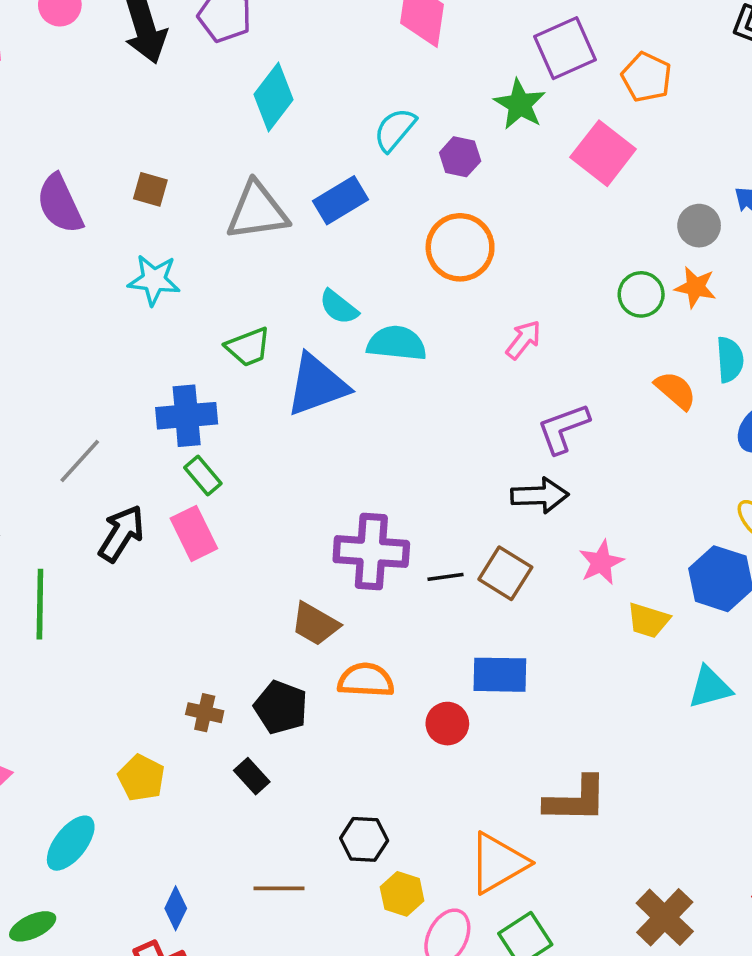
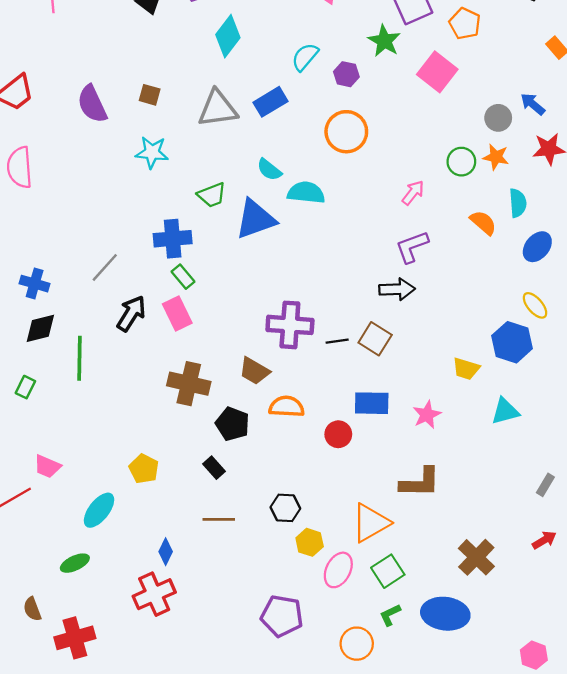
pink arrow: (523, 340) -> (413, 193), moved
pink star: (601, 562) -> (427, 415), moved
brown cross: (205, 713) -> (189, 384), moved, size x1.8
brown line: (279, 888) -> (219, 519), moved

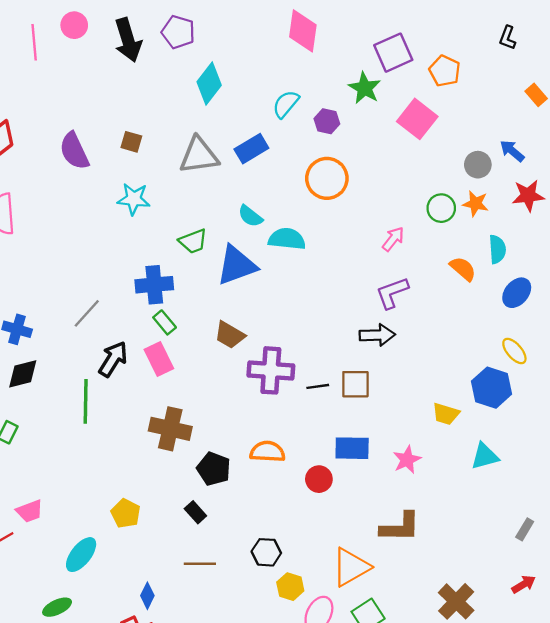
brown square: (375, 339) -> (355, 384), turned -32
green line: (79, 358) -> (86, 401), moved
brown trapezoid: (254, 371) -> (230, 335), moved
pink trapezoid: (47, 466) -> (30, 511), turned -44

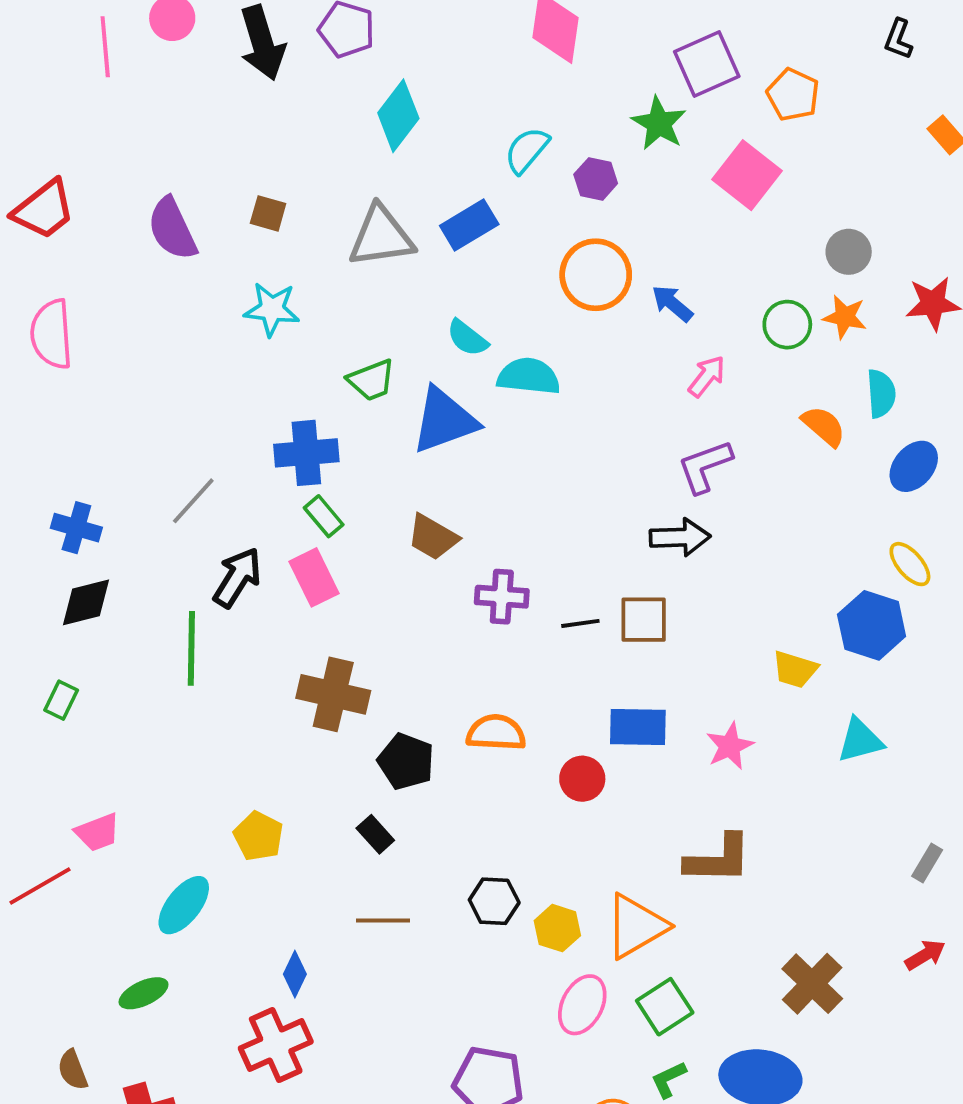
blue arrow: (512, 151) -> (672, 303), moved
purple cross: (271, 370) -> (502, 597), size x0.7
yellow hexagon: (290, 587) -> (557, 928), moved

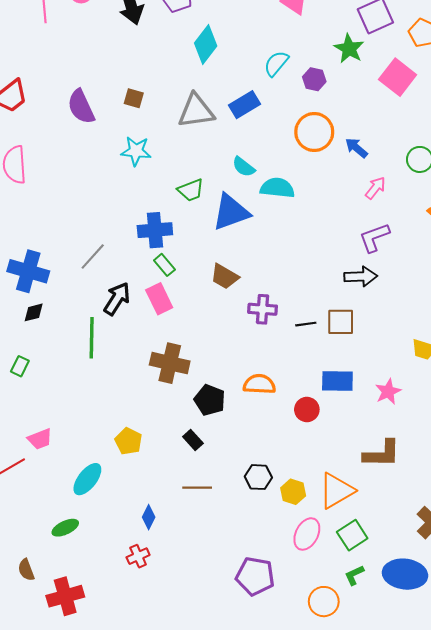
blue cross: (76, 528) -> (28, 271), size x1.5
black diamond: (86, 602) -> (34, 312), size x0.7
red cross: (276, 1045) -> (138, 556), size x0.6

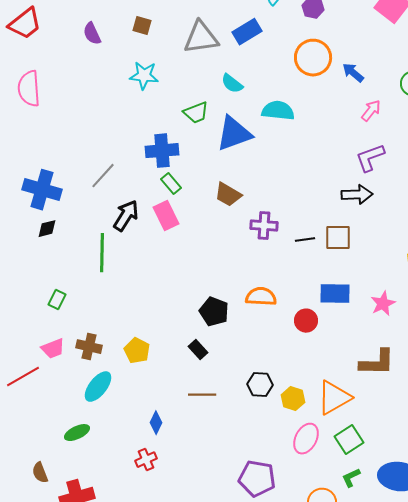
purple semicircle: (81, 107) -> (92, 34), size x0.7
cyan semicircle: (244, 167) -> (232, 84), moved
brown cross: (170, 363) -> (89, 347), moved, size x0.7
green rectangle: (20, 366) -> (57, 300), moved

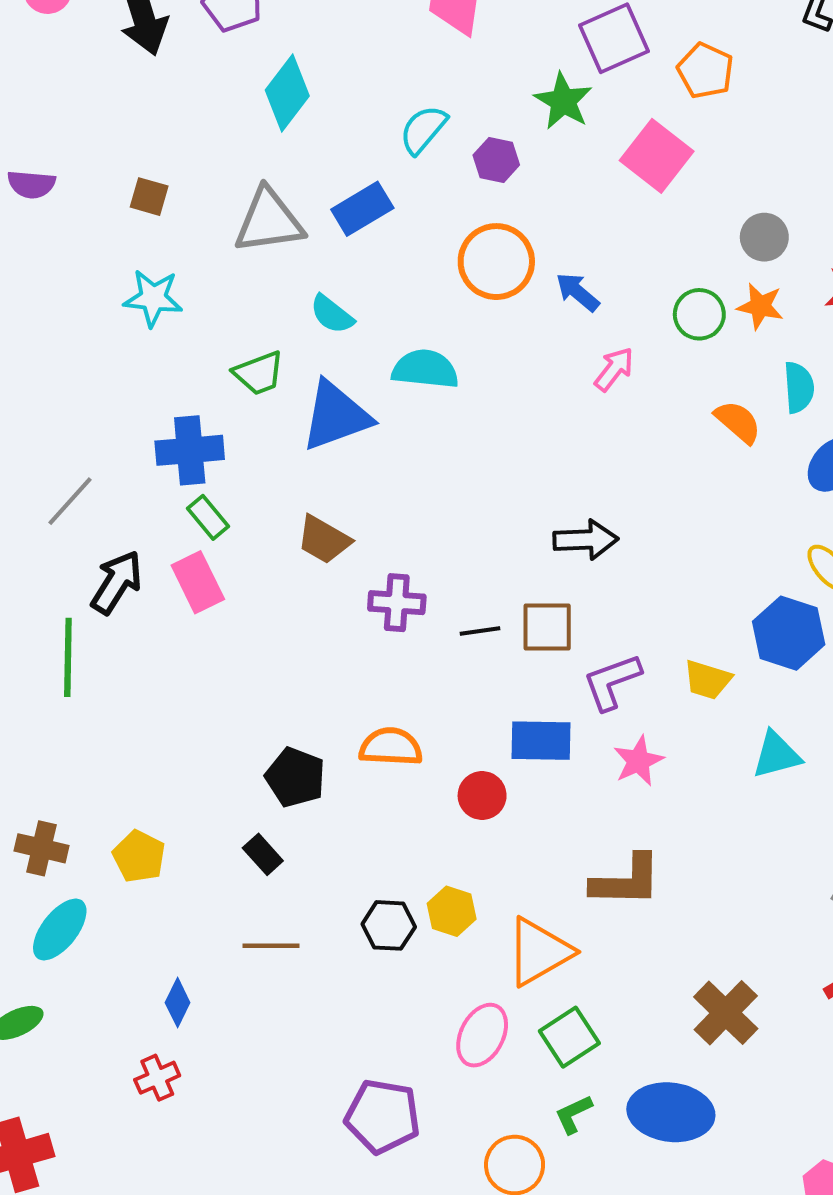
purple semicircle: (92, 34) -> (31, 184), moved, turned -60
purple L-shape: (370, 158) -> (612, 682), moved
yellow hexagon: (293, 399) -> (452, 911), moved

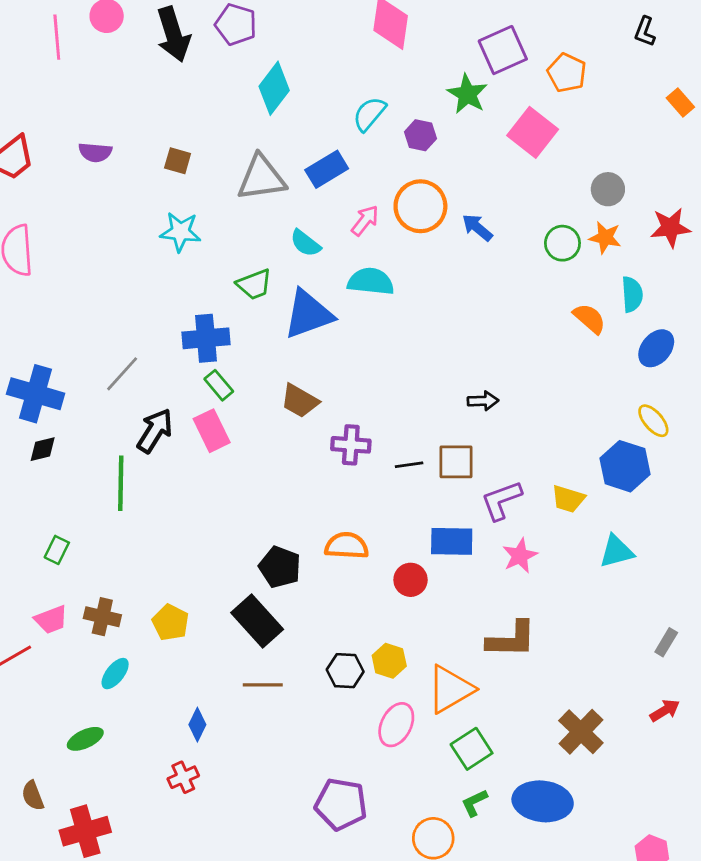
pink arrow: (614, 369) -> (365, 220), moved
black arrow: (586, 540) -> (483, 401), size x0.7
black rectangle: (263, 854) -> (257, 621), size x1.8
cyan ellipse: (60, 929) -> (115, 674), size x0.7
pink ellipse: (482, 1035) -> (396, 725), moved

